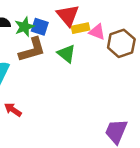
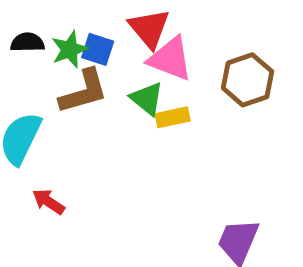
yellow rectangle: (81, 28) -> (173, 117), moved
pink triangle: (97, 32) -> (170, 59), moved, size x1.5

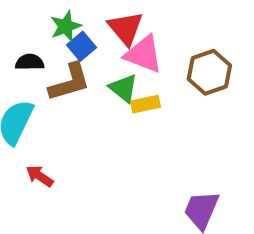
black semicircle: (27, 42) -> (30, 62), moved
green star: (70, 49) -> (66, 26), moved
blue square: (98, 49) -> (82, 46), turned 32

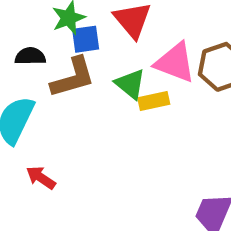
blue square: (82, 46) -> (86, 39), turned 32
pink triangle: (143, 54) -> (175, 63), moved

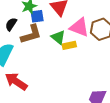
black semicircle: (30, 56) -> (11, 24), turned -56
red arrow: (41, 178) -> (16, 81), size x1.6

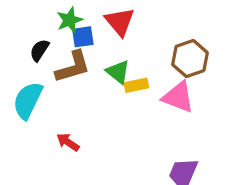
pink triangle: (79, 27) -> (178, 97), moved
red arrow: (16, 81) -> (68, 142), moved, size x0.6

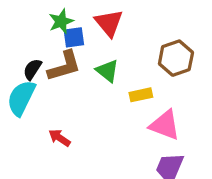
black semicircle: (39, 50) -> (32, 69), moved
yellow rectangle: (136, 85) -> (141, 95), moved
pink triangle: (178, 97) -> (165, 125), moved

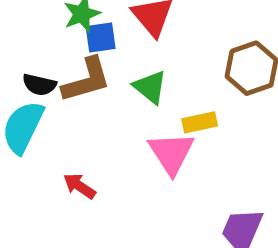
black semicircle: (32, 69) -> (39, 85), turned -110
pink triangle: (165, 125) -> (171, 153), moved, turned 36

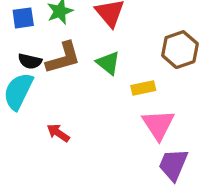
blue square: (101, 38) -> (23, 18), moved
pink triangle: (171, 153) -> (158, 125), moved

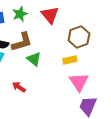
brown hexagon: (180, 50) -> (79, 37), moved
green triangle: (108, 63) -> (34, 59), moved

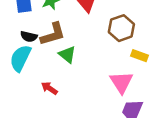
yellow rectangle: (70, 60) -> (139, 56), moved, turned 32

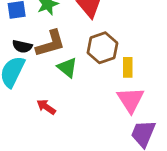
brown hexagon: (121, 28) -> (102, 48), moved
yellow rectangle: (139, 56) -> (128, 67), moved, turned 70

